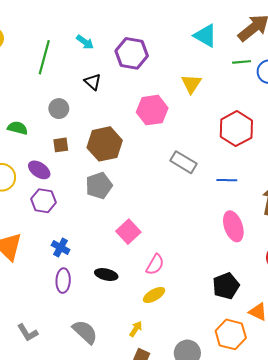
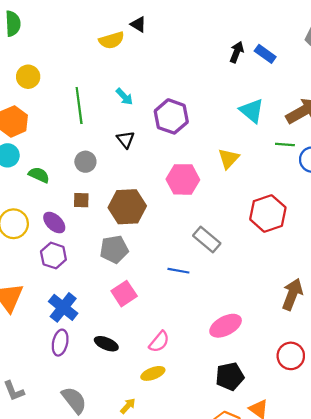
green line: (44, 57) -> (79, 105), turned -32
blue line: (227, 180) -> (178, 271), moved
pink ellipse: (233, 226) -> (226, 326), moved, turned 72
pink square: (128, 232) -> (124, 294), moved
blue cross: (61, 247) -> (63, 307), size x1.5

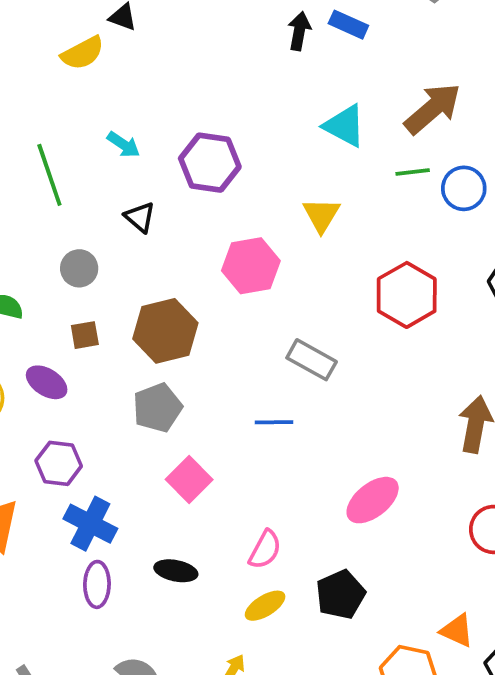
purple hexagon: (53, 256) -> (59, 463), moved
black pentagon: (230, 376) -> (341, 595), moved

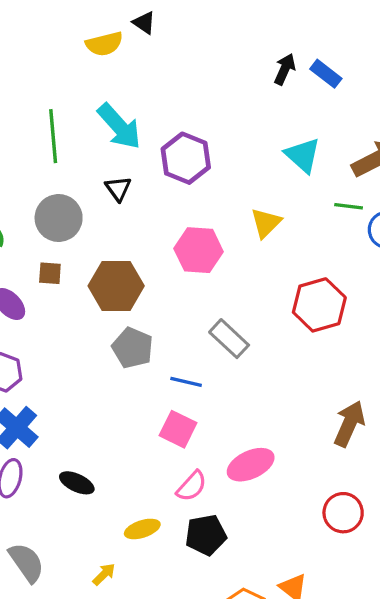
cyan arrow: (124, 145) -> (119, 126), size x1.8
gray circle: (79, 268) -> (59, 218), size x1.5
gray pentagon: (157, 408) -> (133, 348), moved, turned 30
pink square: (189, 480) -> (178, 429), moved, turned -33
pink semicircle: (265, 550) -> (192, 486), moved

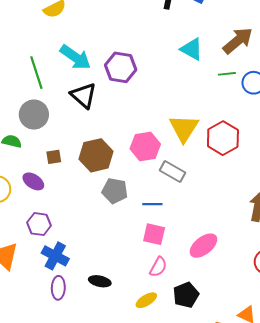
black triangle: (118, 189) -> (84, 96), size x1.6
gray circle: (59, 218) -> (34, 115), moved
yellow triangle: (266, 223) -> (184, 128), moved, size x1.5
pink hexagon: (199, 250) -> (145, 146), moved
pink semicircle: (192, 486) -> (158, 267), moved

